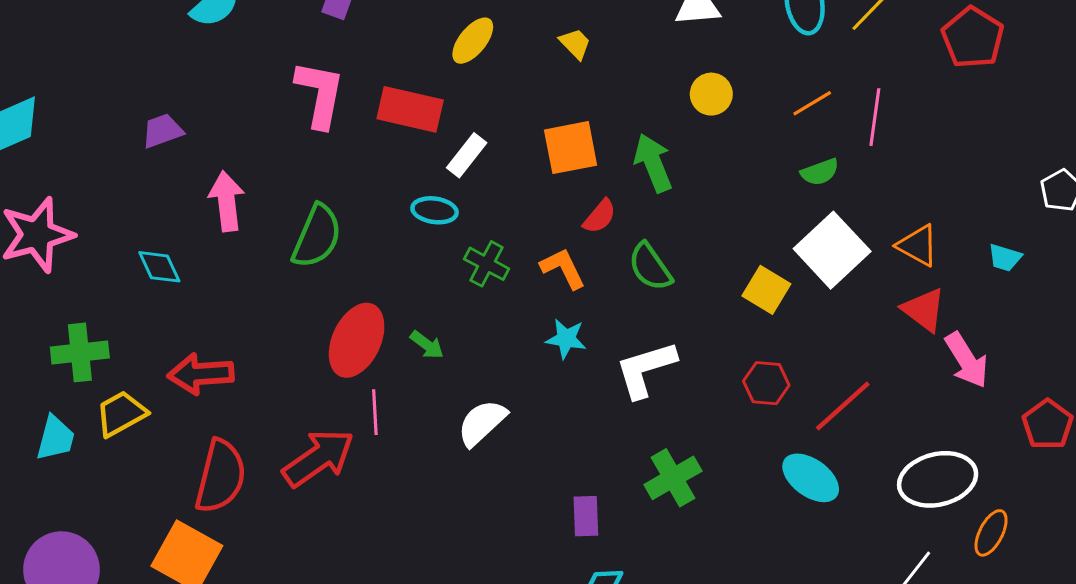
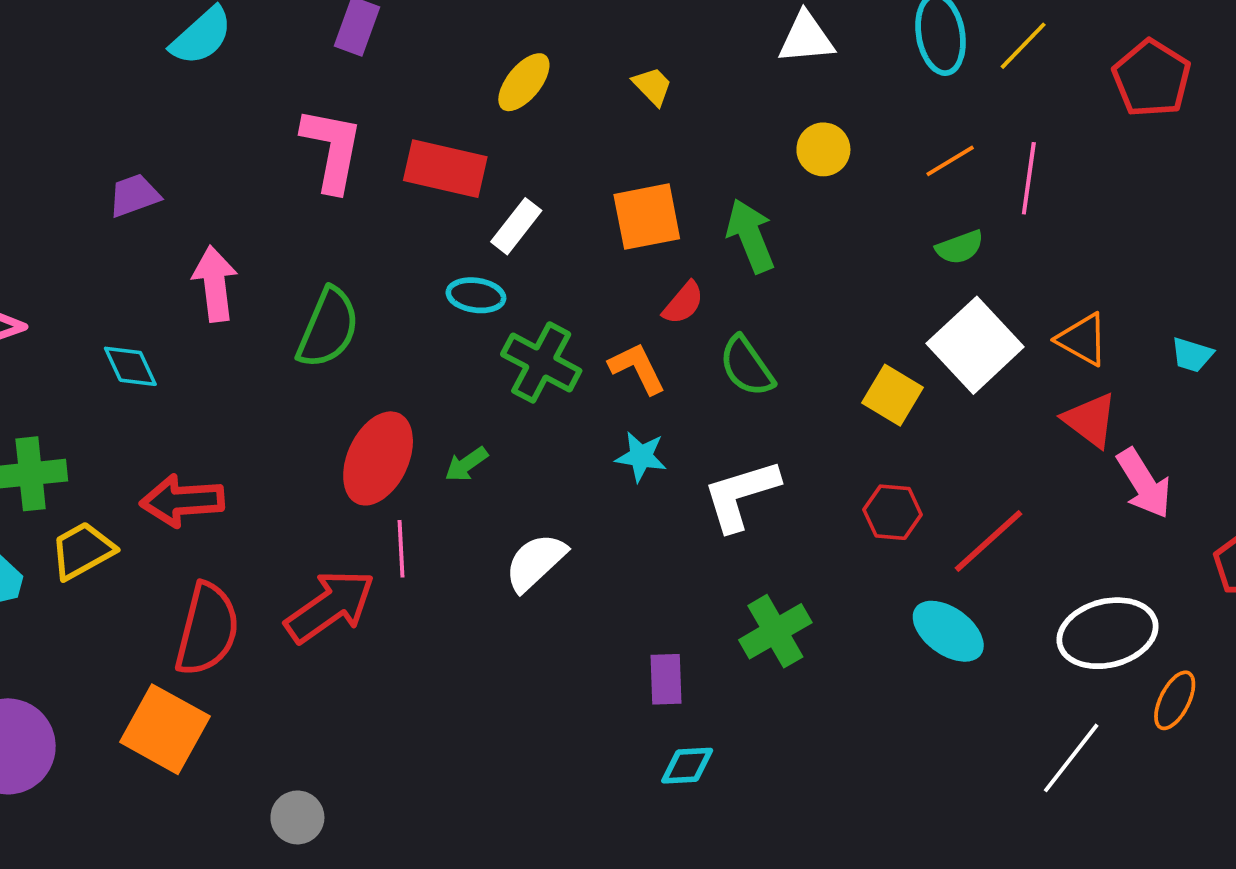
green cross: (487, 264) -> (541, 362), size x1.4
green arrow: (427, 345) -> (466, 464), turned 108

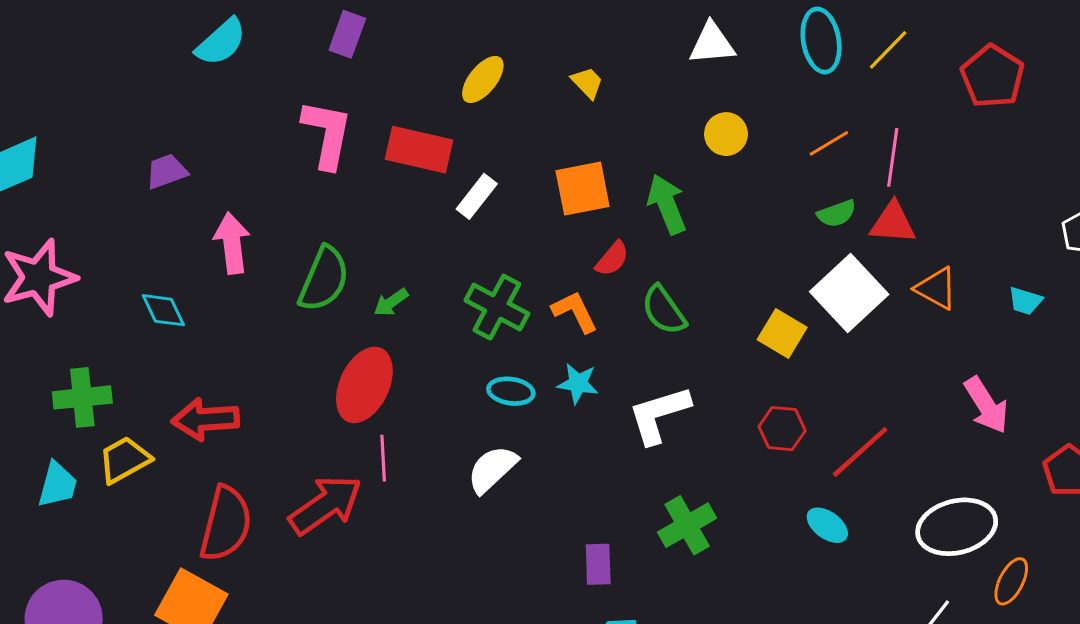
cyan ellipse: (476, 295) -> (511, 391), moved
red triangle: (1090, 420) -> (893, 223), moved, turned -33
green arrow: (466, 464) -> (391, 302), moved
cyan ellipse: (948, 631) -> (827, 525), size x0.7

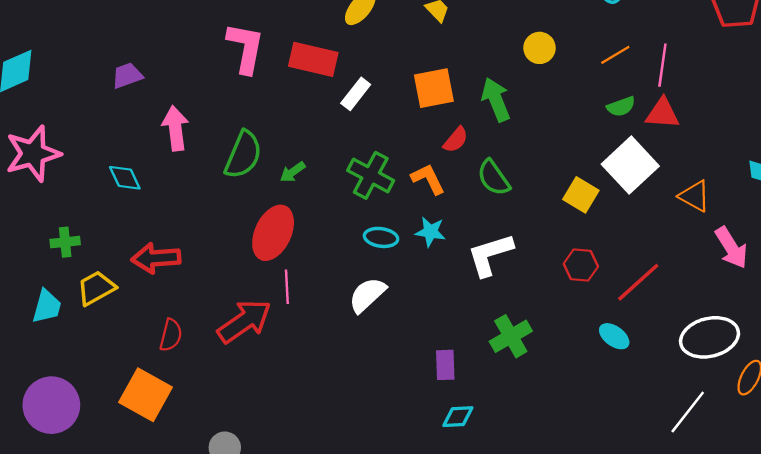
orange triangle: (936, 288) -> (695, 196), moved
green cross: (82, 397) -> (65, 242), size x0.7
red semicircle: (226, 524) -> (171, 335), size x0.6

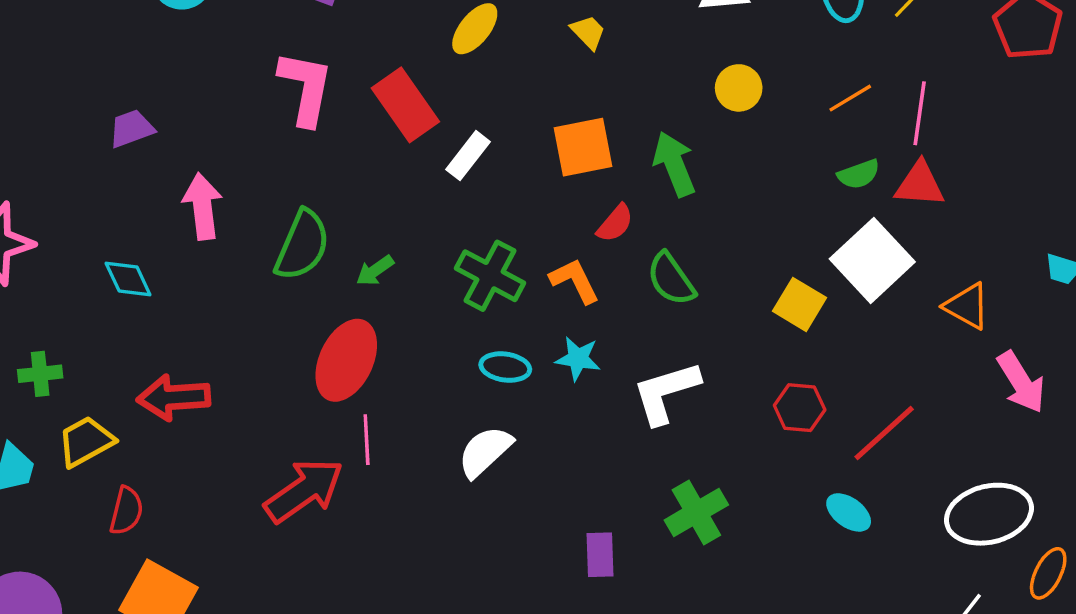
red rectangle: (313, 59) -> (405, 105), turned 42
red semicircle: (171, 335) -> (126, 511), moved

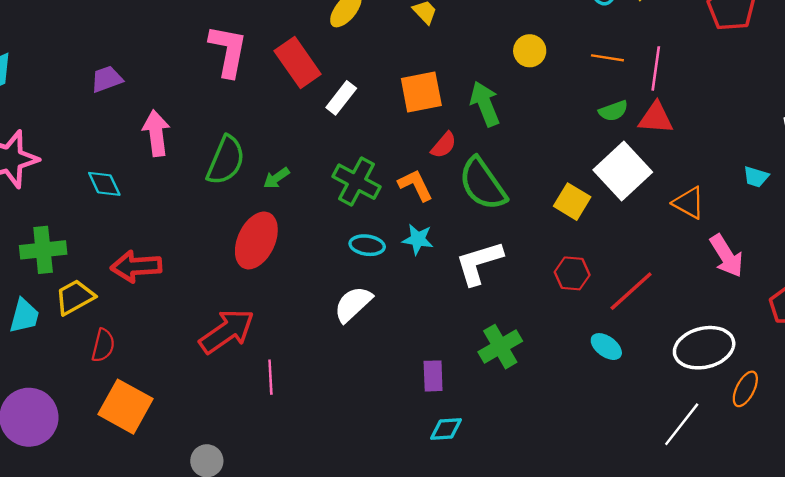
orange line: (850, 98) -> (607, 58), turned 40
green semicircle: (671, 279) -> (483, 184), size x1.4
green cross: (40, 374) -> (43, 250), size x1.5
pink line: (367, 440) -> (270, 377), moved

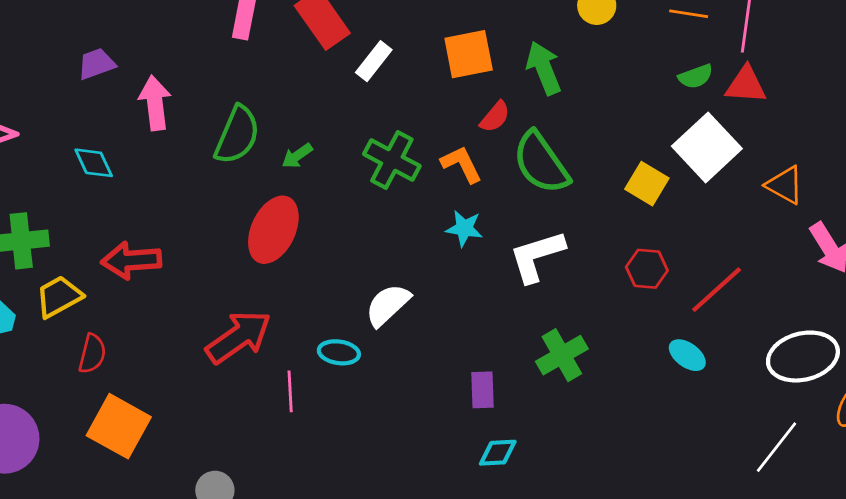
purple trapezoid: (107, 79) -> (96, 64), moved
cyan ellipse: (367, 245) -> (339, 352), moved

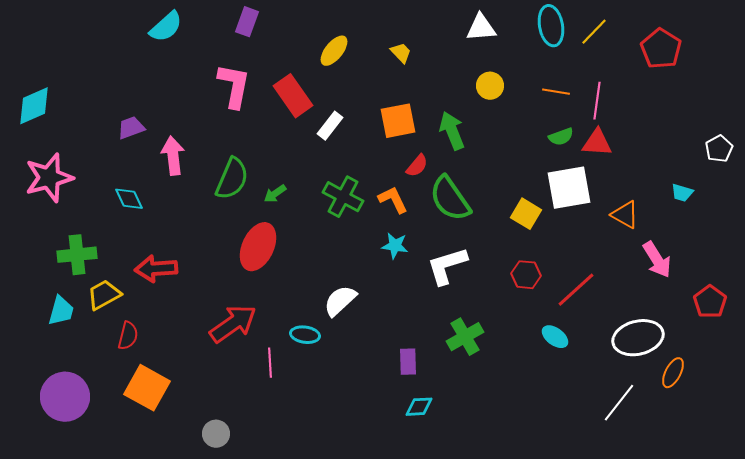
white square: (707, 147) -> (569, 188), turned 33

